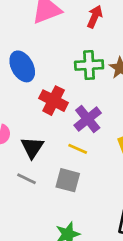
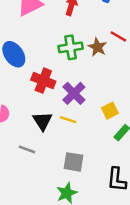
black triangle: (32, 147) -> (42, 121), moved
gray square: (68, 180) -> (73, 162), moved

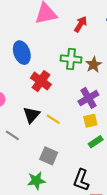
purple cross: (74, 93) -> (88, 98), moved

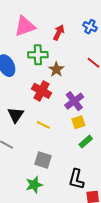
green cross: (71, 59) -> (38, 55), moved
brown star: (94, 65) -> (56, 69), moved
red cross: (41, 81) -> (42, 91), moved
black triangle: (31, 115) -> (16, 115), moved

